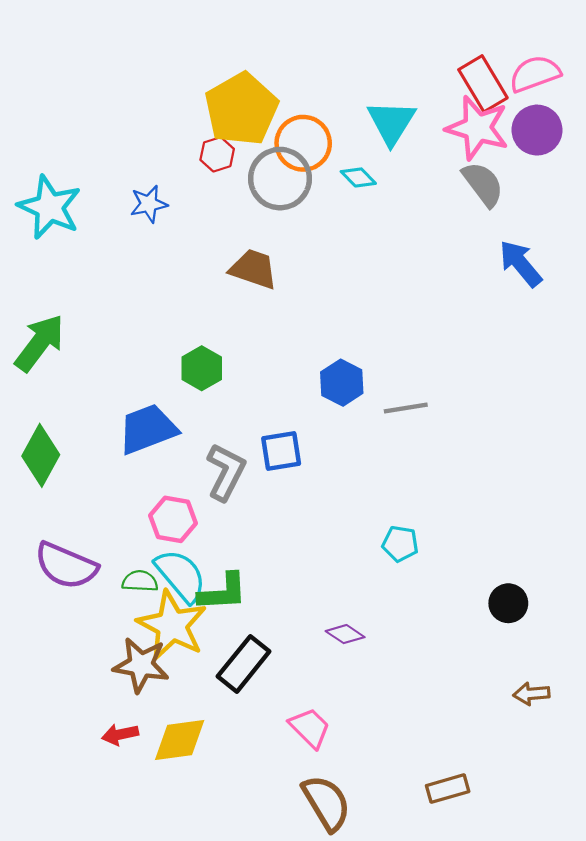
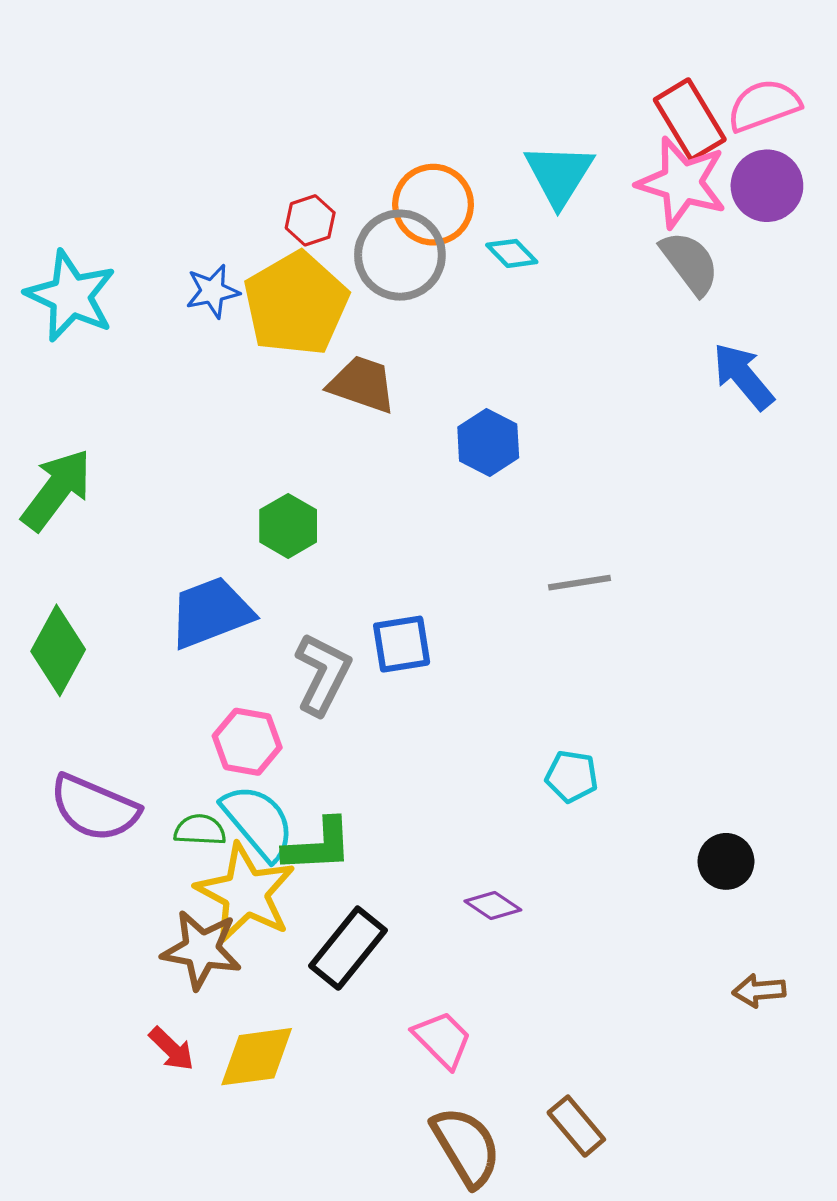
yellow pentagon: (241, 109) -> (296, 304), moved
blue hexagon: (342, 383) -> (488, 442), moved
red arrow: (120, 734) -> (172, 1049), turned -124
brown rectangle: (448, 789) -> (576, 1126), moved, turned 66

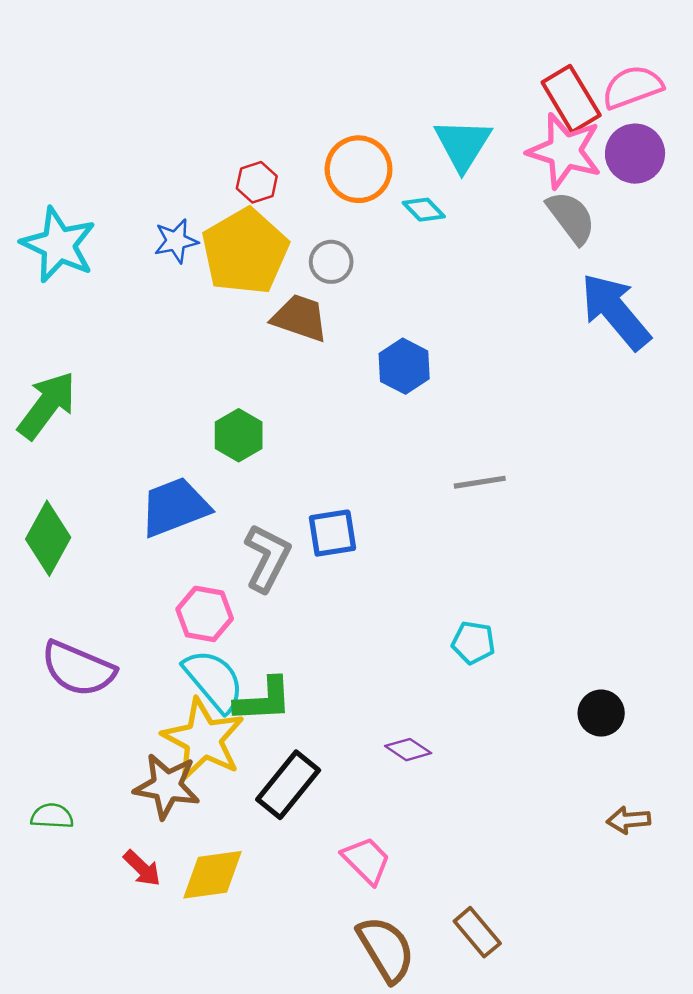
gray circle: (400, 255) -> (331, 262), moved, size x0.6
blue arrow: (743, 376) -> (615, 311), size x1.4
green semicircle: (200, 830) -> (52, 816), moved

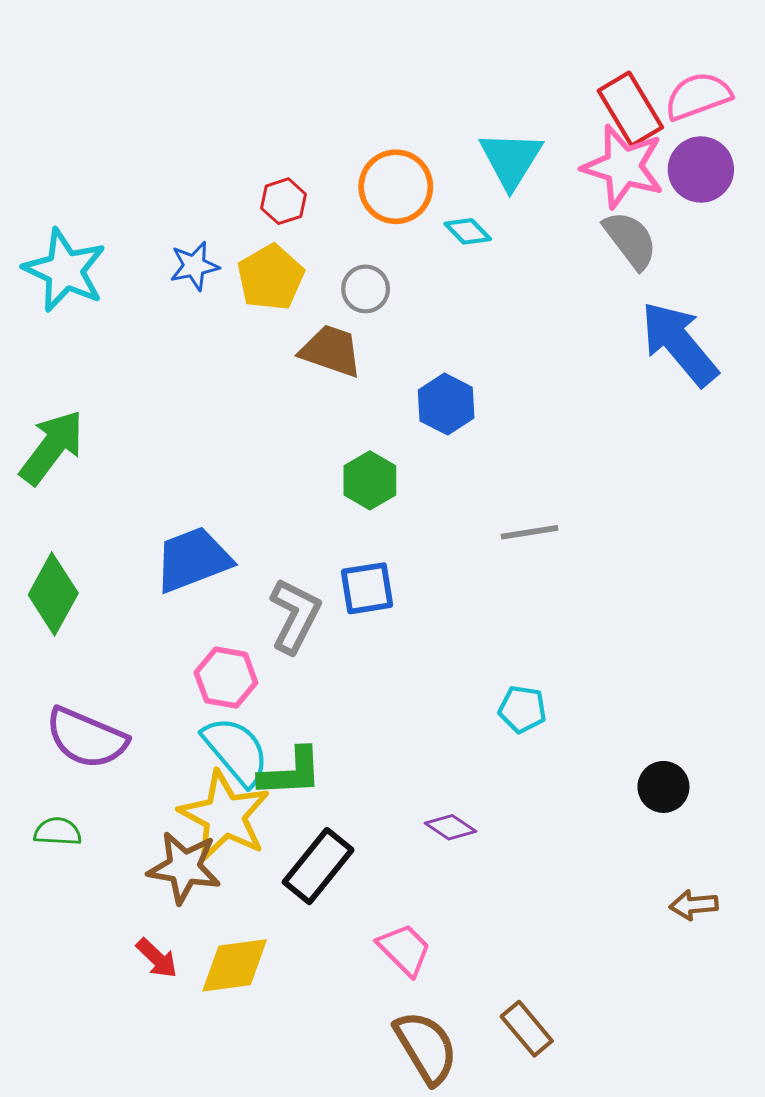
yellow pentagon: (245, 251) -> (271, 277), size x0.7
green hexagon: (239, 435) -> (370, 480), moved
green semicircle: (52, 816) -> (58, 832), moved

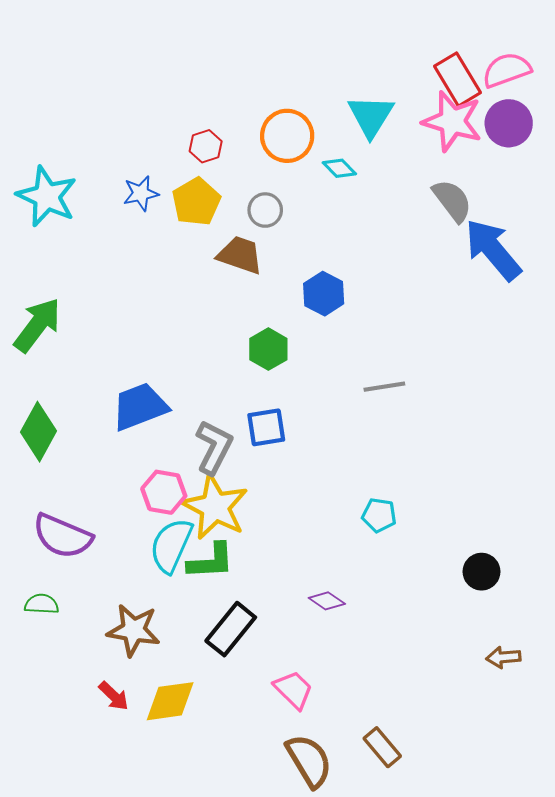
gray semicircle: (630, 240) -> (452, 201), moved
cyan semicircle: (236, 751) -> (171, 545), turned -116
yellow star: (225, 816) -> (215, 507), moved

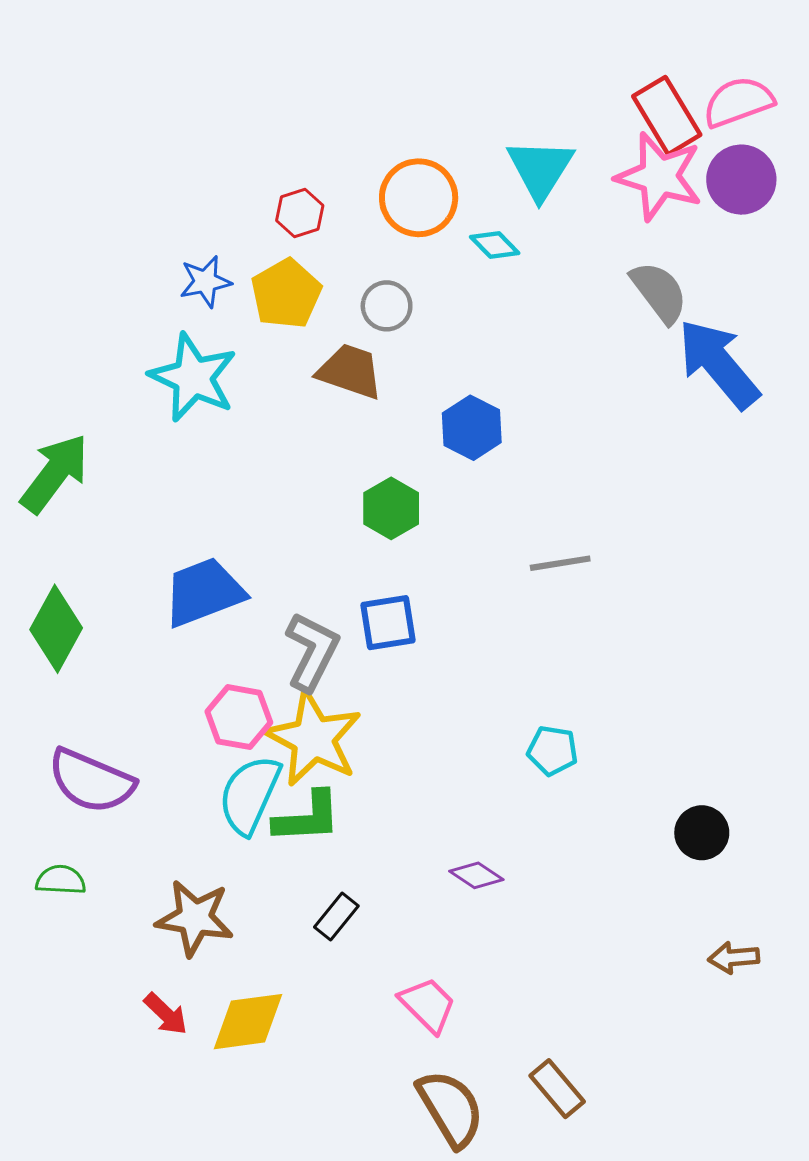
cyan star: (47, 196) -> (193, 377), moved
black rectangle: (231, 629) -> (336, 916), size x0.6

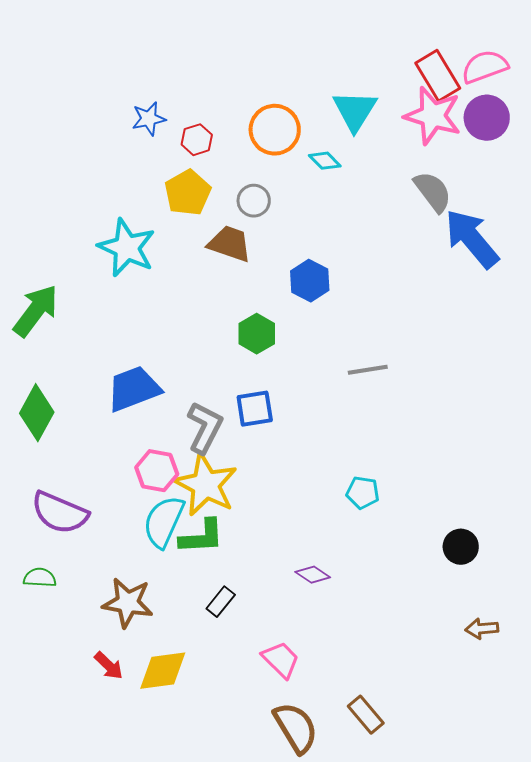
blue star: (205, 282) -> (149, 119), moved

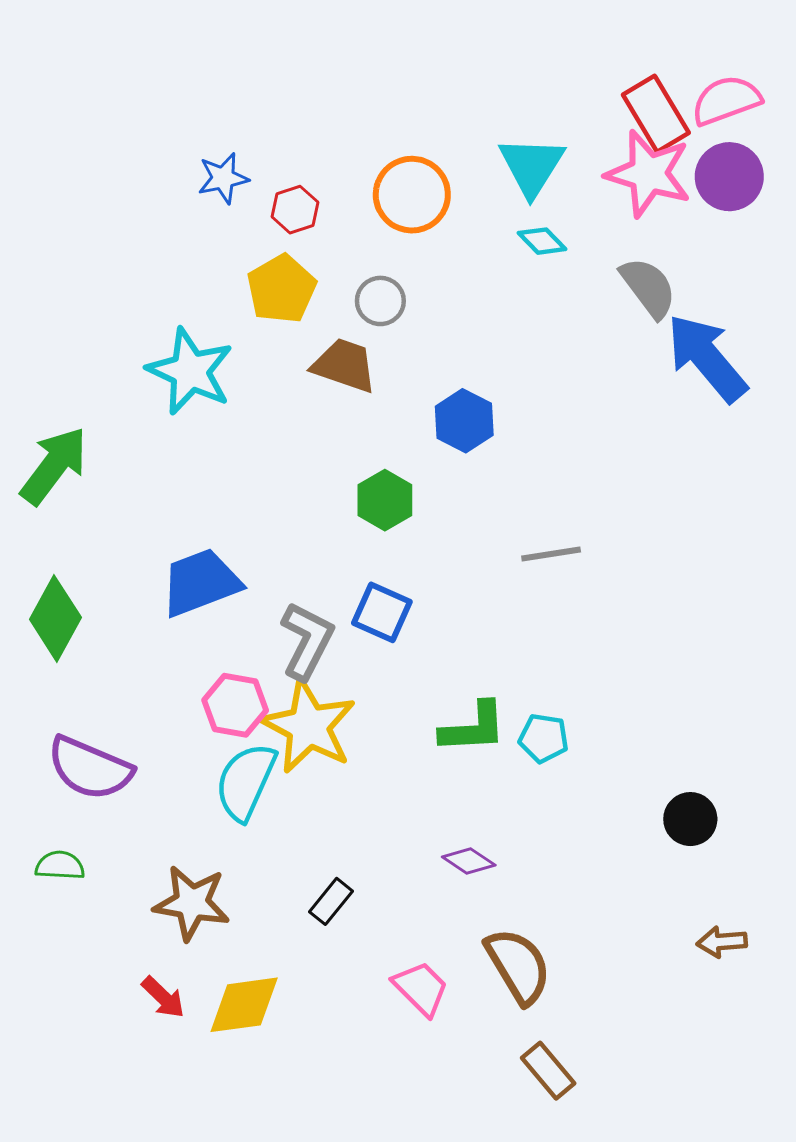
cyan diamond: (325, 161) -> (542, 241), moved
blue square: (255, 409) -> (382, 612), turned 33
green L-shape: (202, 537) -> (473, 728), moved
brown semicircle: (296, 728) -> (518, 966), moved

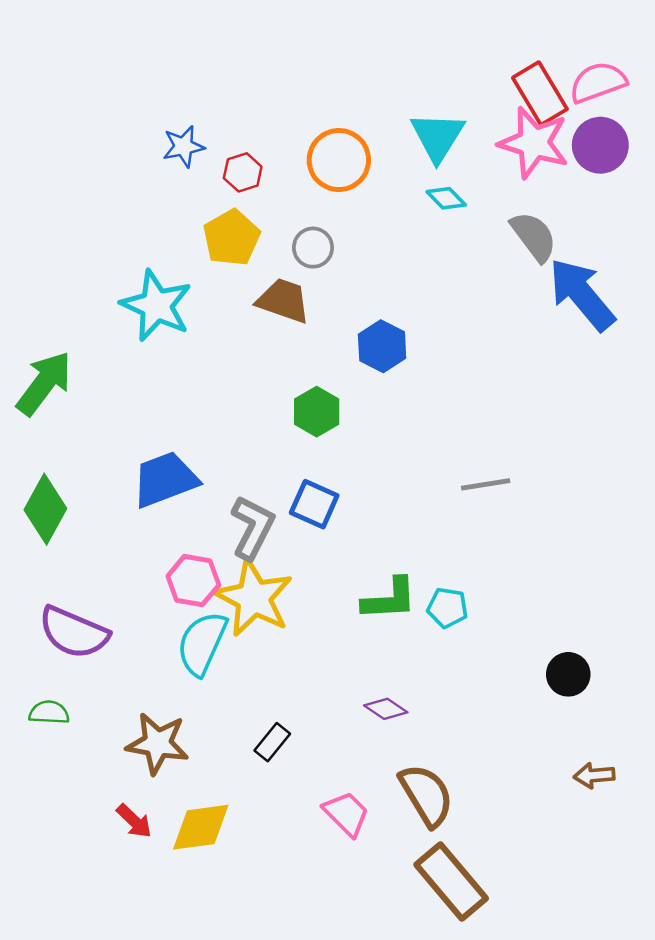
gray line: (551, 554) -> (486, 484), moved
brown rectangle: (548, 1071) -> (451, 882), size x1.6

